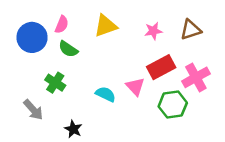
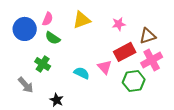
brown triangle: (191, 30) -> (148, 36), moved

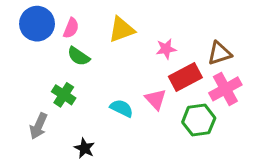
pink star: (119, 24) -> (166, 49), moved
blue circle: (25, 29) -> (37, 24), moved
gray arrow: (26, 85) -> (38, 126), turned 66

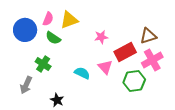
blue circle: (37, 24) -> (25, 30), moved
yellow triangle: (122, 30) -> (69, 20), moved
pink star: (166, 49) -> (101, 37), moved

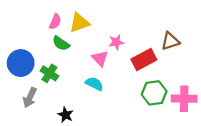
blue circle: (25, 30) -> (21, 63), moved
pink cross: (152, 60) -> (184, 99), moved, turned 30
pink triangle: (105, 67) -> (100, 58), moved

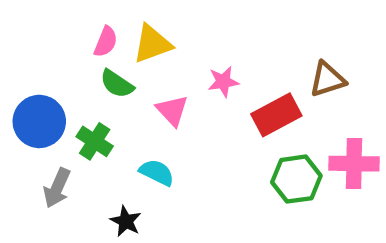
pink triangle: (100, 58) -> (172, 110), moved
cyan semicircle: (94, 84) -> (157, 172), moved
pink cross: (184, 99) -> (354, 164), moved

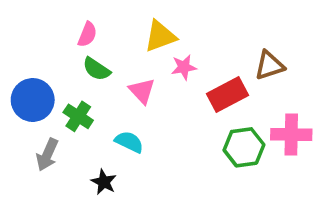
yellow triangle: (152, 44) -> (160, 36), moved

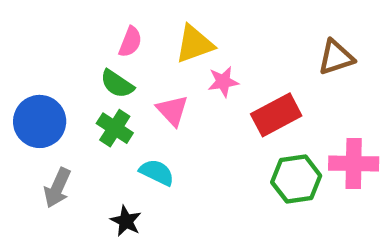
pink semicircle: (87, 34) -> (130, 42), moved
brown triangle: (269, 65) -> (336, 57), moved
green cross: (78, 116) -> (115, 128), moved

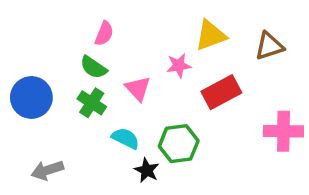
yellow triangle: (194, 44) -> (211, 35), moved
green hexagon: (296, 179) -> (179, 144), moved
gray arrow: (57, 188) -> (47, 170), moved, turned 48
black star: (126, 221) -> (147, 170), moved

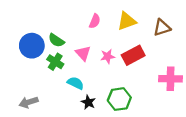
pink semicircle: (104, 34) -> (95, 21), moved
pink star: (179, 66) -> (108, 56), moved
blue circle: (31, 97) -> (32, 46), moved
green hexagon: (179, 144) -> (119, 99), moved

